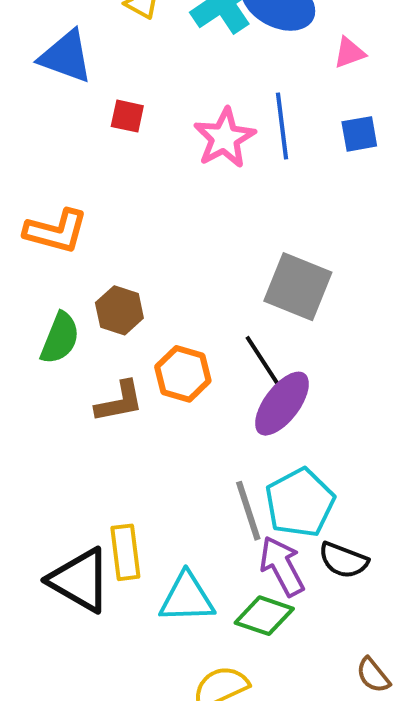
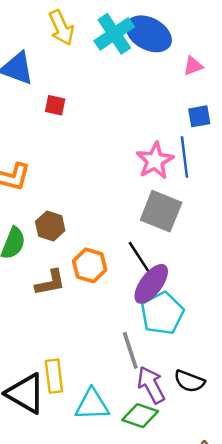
blue line: (282, 126) -> (184, 157), moved
pink star: (224, 138) -> (155, 161), moved
cyan pentagon: (300, 503) -> (162, 313), moved

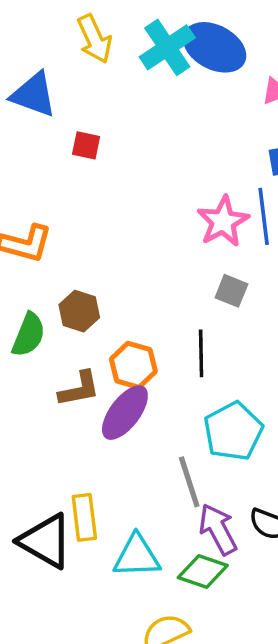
gray square: (161, 211) -> (231, 291), size x0.6
black line: (139, 257) -> (201, 353), turned 32
purple ellipse: (151, 284) -> (125, 413), moved

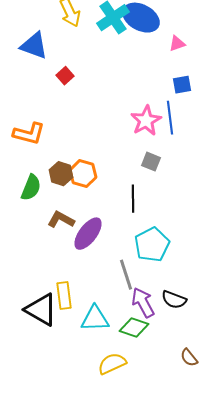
red square: (86, 145) -> (65, 76), turned 36
orange hexagon: (133, 365) -> (83, 174), moved
brown L-shape: (79, 389) -> (61, 220), turned -140

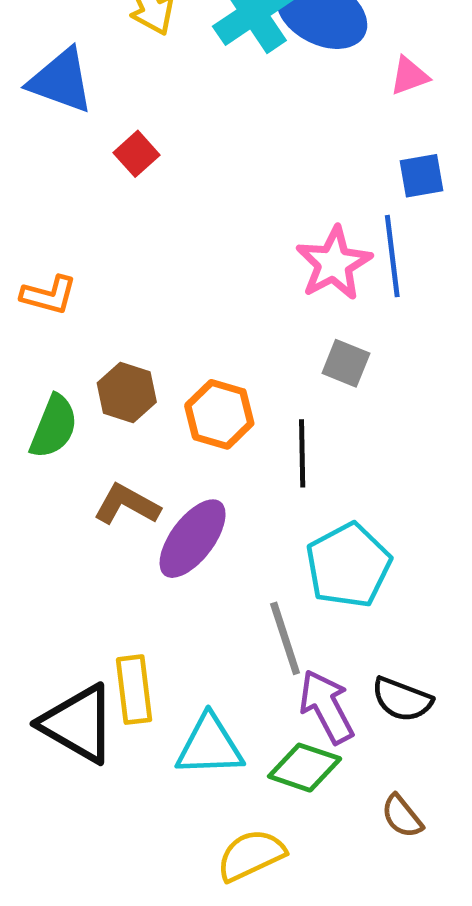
orange L-shape: (29, 134) -> (49, 295), size x0.7
orange hexagon: (83, 174) -> (219, 414), moved
brown semicircle: (189, 358) -> (402, 816), moved

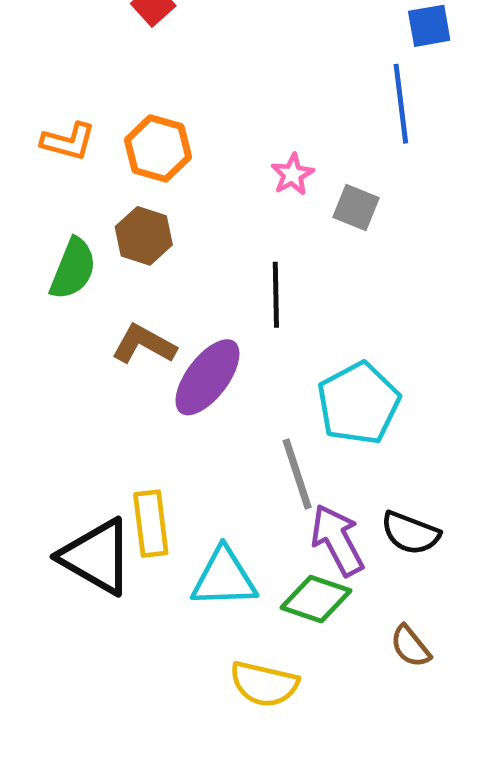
pink star: (334, 263) -> (292, 174), moved, size x0.6
orange hexagon: (219, 414) -> (158, 148), moved
black line: (302, 453) -> (276, 295), moved
yellow semicircle: (251, 855) -> (264, 684), turned -142

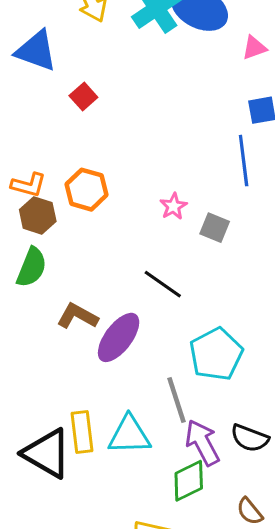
brown hexagon: (144, 236) -> (38, 215), moved
black line: (276, 295) -> (163, 284), turned -54
cyan triangle: (224, 578) -> (129, 435), moved
green diamond: (316, 599) -> (189, 481), turned -45

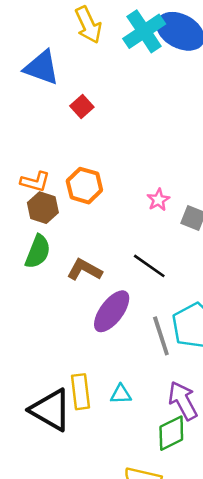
brown L-shape: (77, 316) -> (84, 270), moved
gray line: (176, 400) -> (161, 336), moved
cyan triangle: (129, 435) -> (121, 394), size x0.6

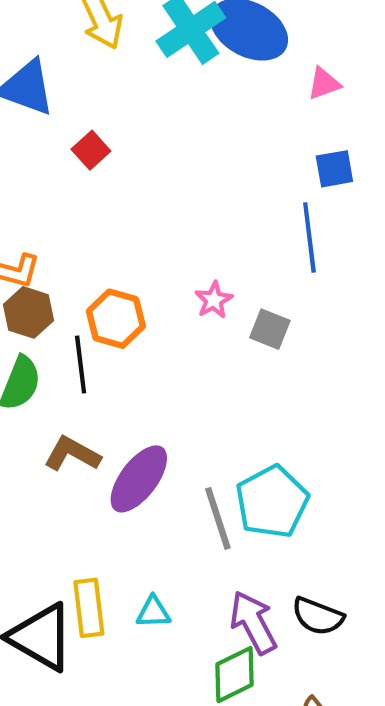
orange hexagon: (84, 186) -> (116, 319), moved
black line: (149, 266) -> (81, 364), moved, turned 48
brown L-shape: (84, 270) -> (72, 454), moved

